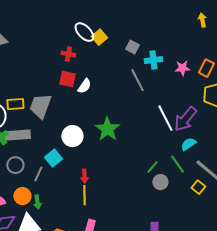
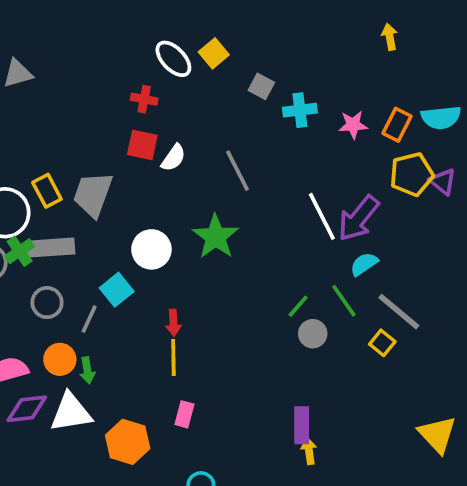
yellow square: (99, 37) -> (214, 53), moved
gray line: (137, 80) -> (238, 171), moved
yellow rectangle: (15, 104) -> (47, 191), turned 66

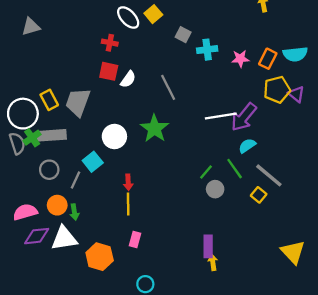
white line: (322, 216) -> (221, 116), turned -72

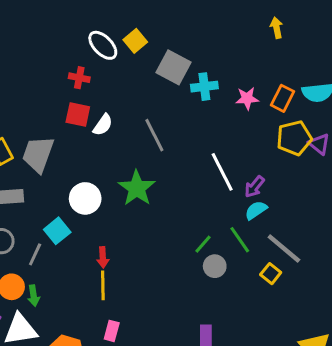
gray square: (183, 35) -> (173, 67), size x1.6
white line: (221, 116) -> (222, 172), turned 72
purple arrow: (244, 117) -> (254, 187), moved, size x0.6

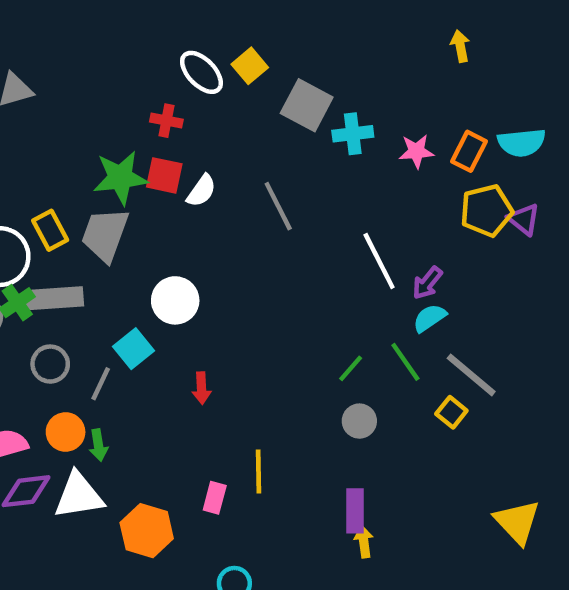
green star: (137, 188) -> (120, 178), moved, turned 30
gray circle: (215, 266) -> (359, 421), moved
yellow line: (103, 285) -> (258, 471), moved

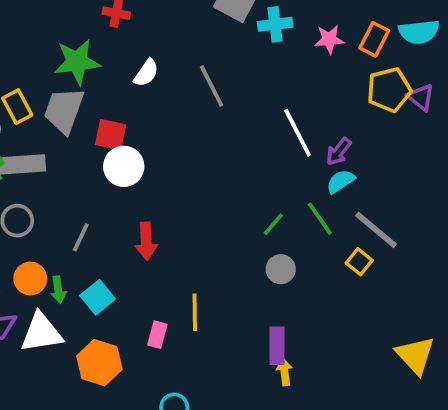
red square: (164, 175) -> (111, 135), moved
cyan square: (134, 349) -> (98, 297), moved
gray line: (101, 384) -> (81, 237), moved
red arrow: (201, 388) -> (146, 241), size x1.4

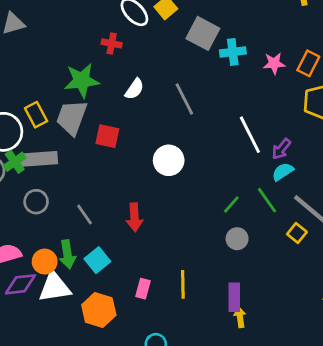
white circle: (124, 166) -> (169, 160), moved
gray line: (81, 237) -> (85, 214), turned -60
orange circle: (30, 279) -> (45, 262), moved
green arrow: (58, 290) -> (67, 254), size x1.4
yellow line: (195, 312) -> (183, 284), moved

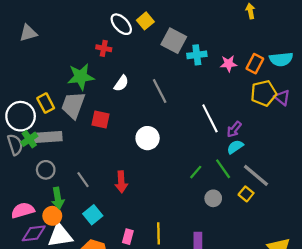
gray circle: (237, 239) -> (213, 198), moved
green arrow: (67, 254) -> (58, 198), moved

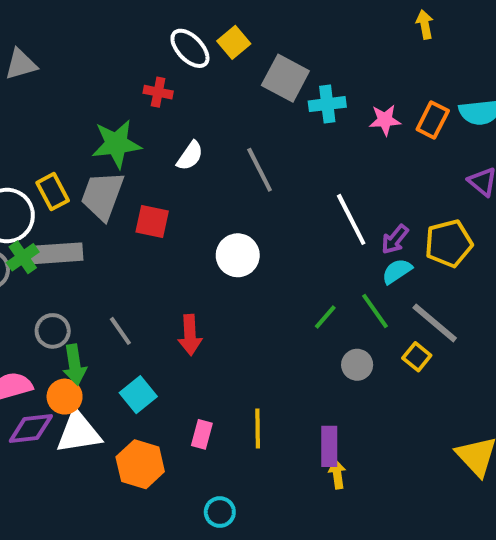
yellow pentagon: (264, 93) -> (449, 243), moved
gray circle: (46, 170) -> (53, 331), moved

